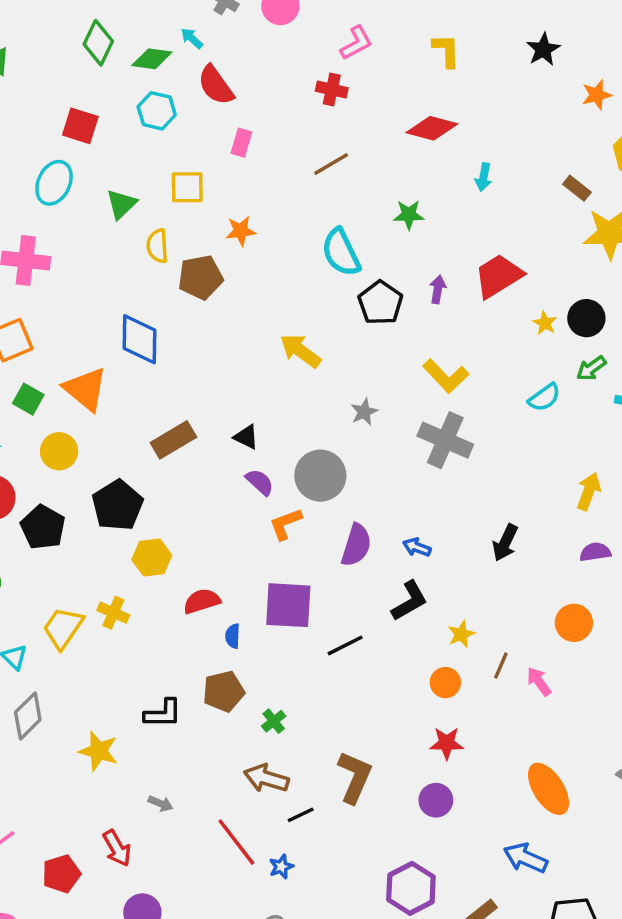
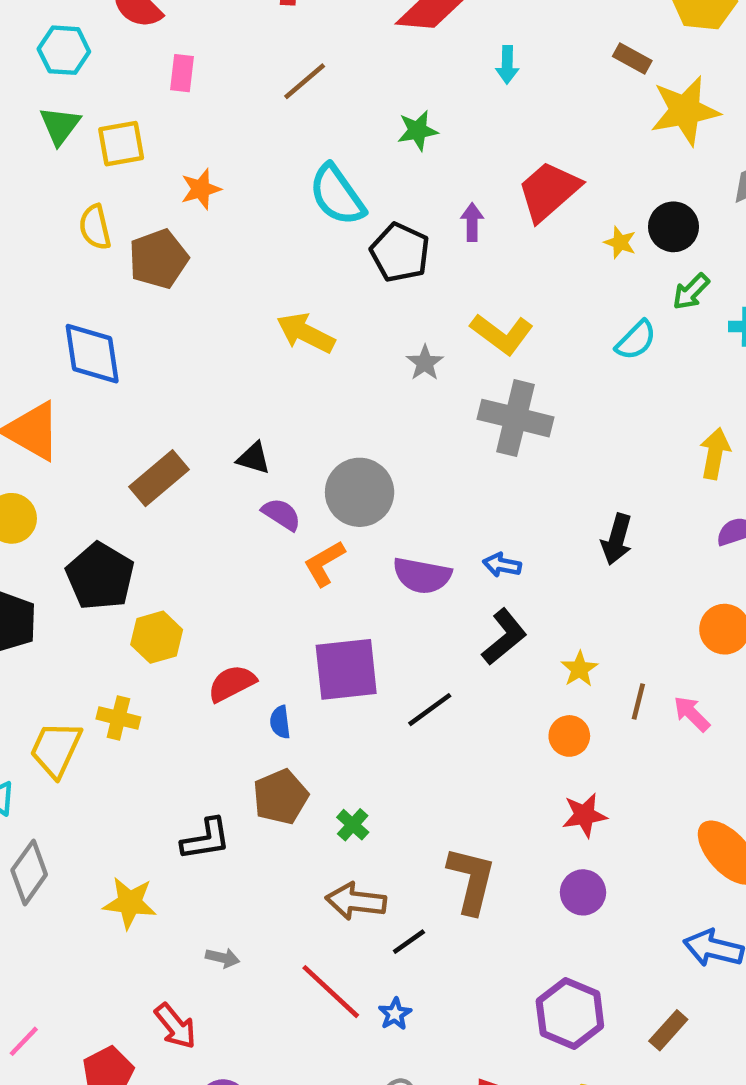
green triangle: (121, 204) -> (60, 126), moved
gray star: (364, 412) -> (425, 363), moved
purple semicircle: (356, 545) -> (422, 576), turned 93

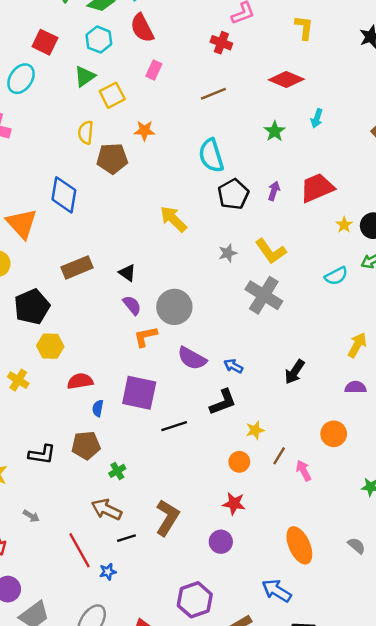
green star: (418, 131) -> (275, 131), moved, turned 30
yellow square: (121, 144) -> (112, 95), turned -35

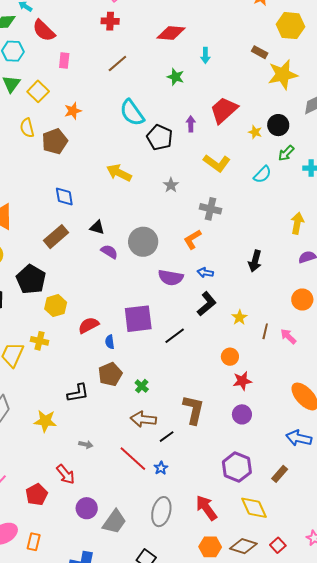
blue diamond: (64, 195) -> (64, 197), moved, size x0.7
yellow L-shape: (271, 251) -> (217, 163), moved
gray cross: (264, 295) -> (211, 209), size x0.7
orange L-shape: (145, 337) -> (192, 239), moved
orange circle: (239, 462) -> (230, 357), moved

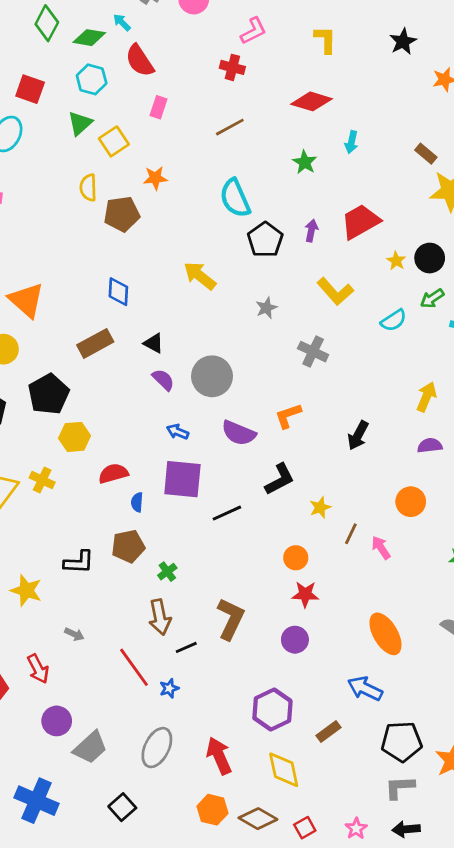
orange L-shape: (192, 239) -> (288, 416), moved
blue arrow: (205, 273) -> (178, 432), moved
brown arrow: (143, 419) -> (160, 617), turned -120

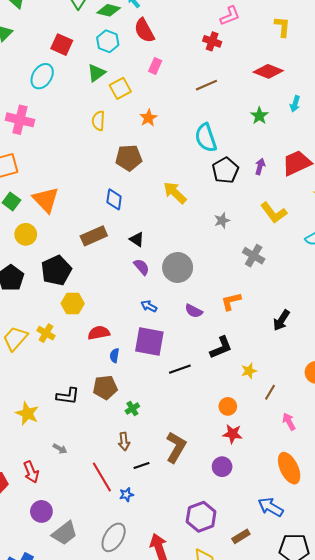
orange star: (155, 178) -> (148, 118), turned -30
brown pentagon: (122, 214) -> (129, 158), moved
purple semicircle: (239, 433) -> (194, 311), size x0.7
pink arrow: (381, 548) -> (289, 422), moved
brown arrow: (160, 617) -> (124, 442), size x0.7

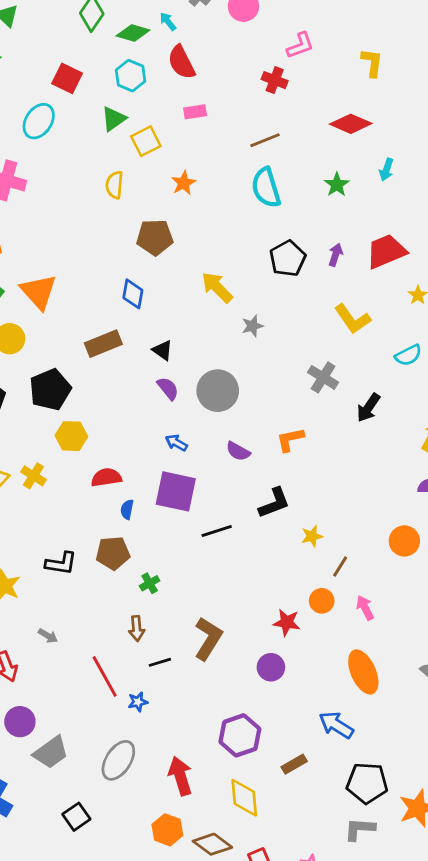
pink rectangle: (155, 66) -> (195, 112), turned 56
cyan semicircle: (206, 138) -> (266, 188), moved
gray star: (222, 221) -> (252, 326), moved
black arrow: (281, 320) -> (368, 408), moved
orange circle: (228, 406) -> (322, 601), moved

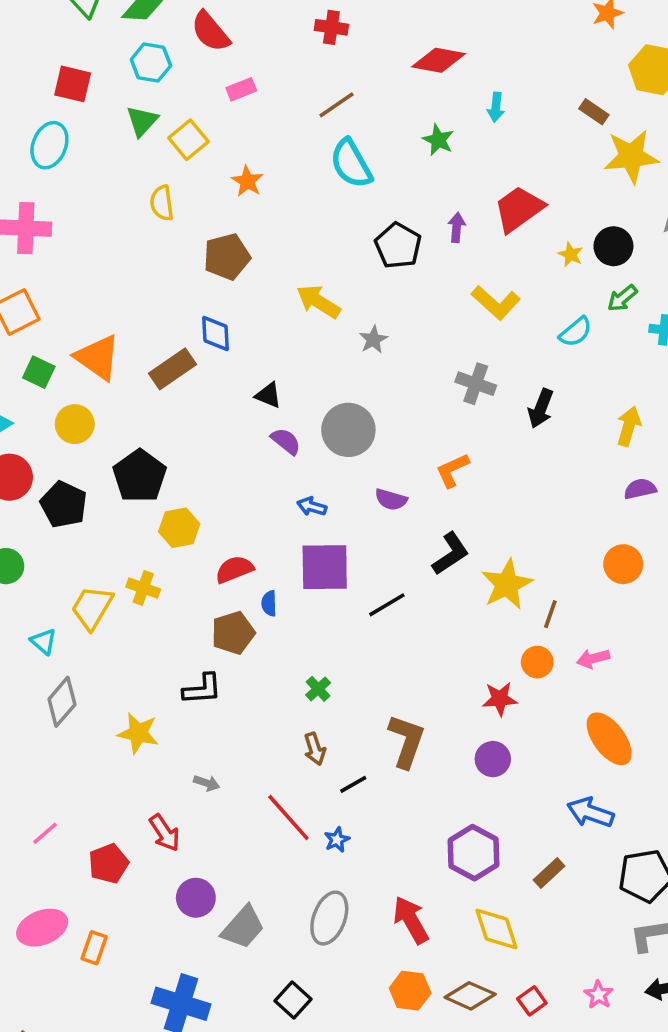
brown rectangle: (103, 344) -> (173, 369), moved
yellow star: (312, 536) -> (507, 584), size x1.8
brown pentagon: (113, 553) -> (233, 633), moved
pink arrow: (365, 608) -> (593, 658), turned -65

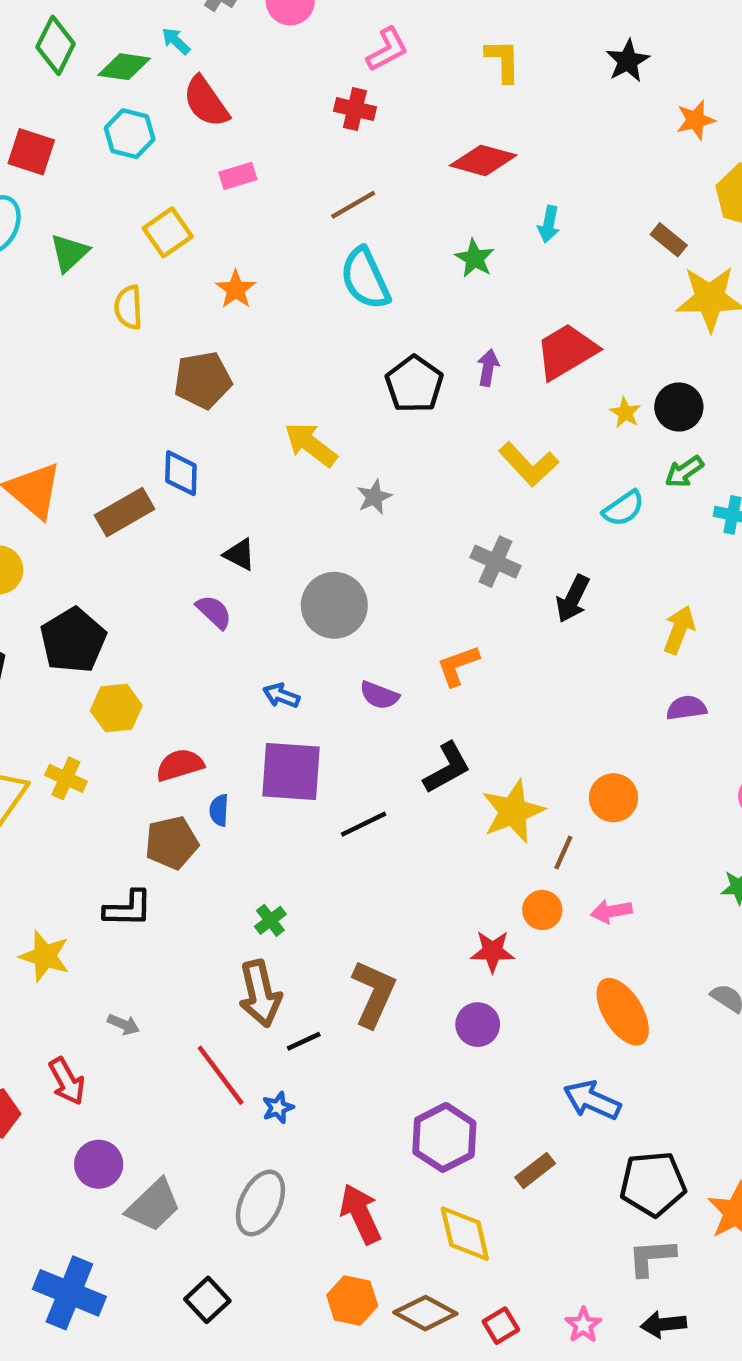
green triangle: (142, 121) -> (69, 253), moved
purple semicircle: (286, 441) -> (214, 612), moved
orange circle: (623, 564) -> (613, 798), moved
brown arrow: (315, 749) -> (260, 994), size x1.6

